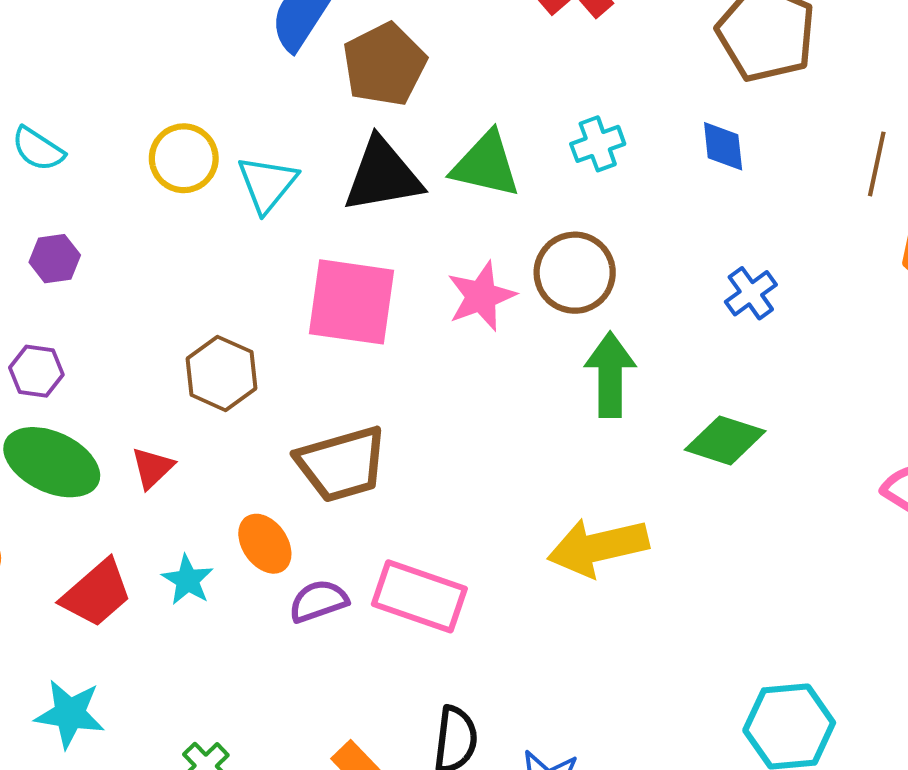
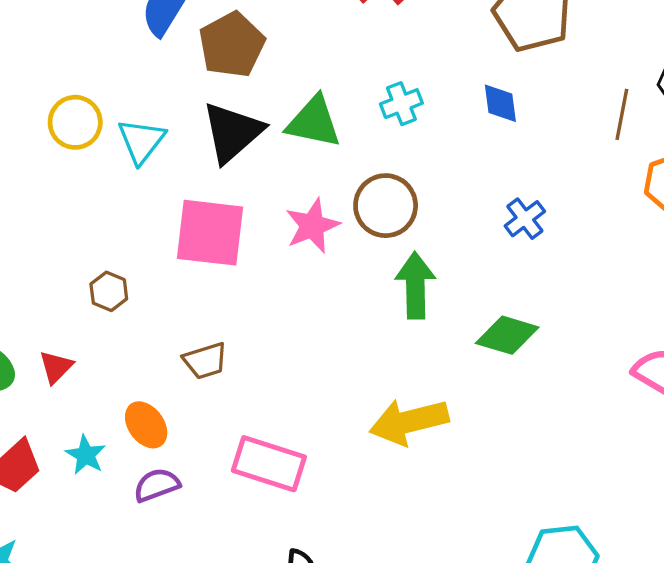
black triangle: (383, 175) -> (232, 132), turned -30
brown hexagon: (221, 373) -> (109, 291), size x0.7
brown trapezoid: (342, 464) -> (205, 361), size x0.6
purple semicircle: (318, 601) -> (157, 485), moved

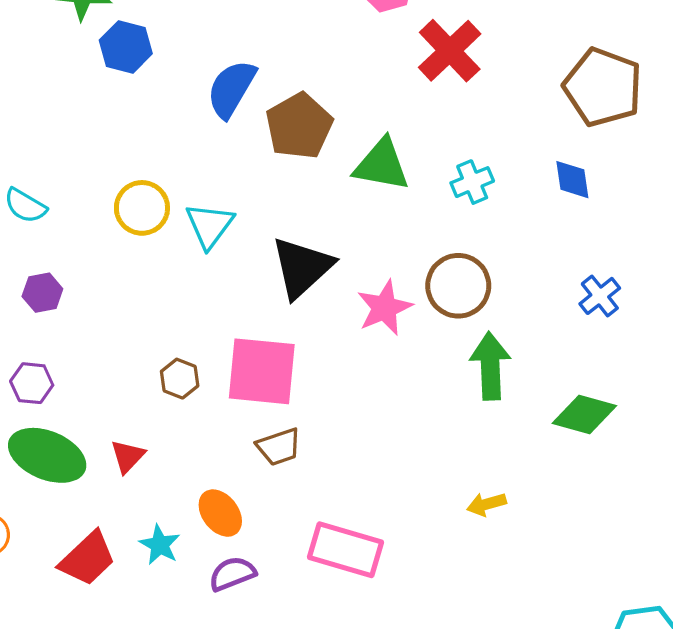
green triangle: (314, 122) -> (382, 165), moved
black triangle: (232, 132) -> (302, 267), moved
pink square: (210, 233) -> (262, 371), moved
yellow arrow: (409, 422) -> (487, 504), size x0.5

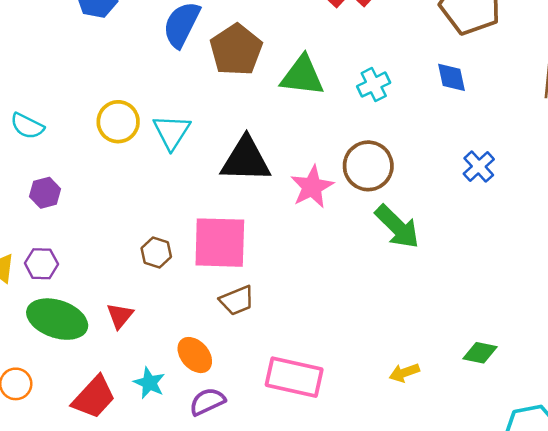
black triangle: (302, 267) -> (246, 160), turned 48
green arrow: (490, 366) -> (397, 227), turned 141
green diamond: (584, 414) -> (480, 353), moved, size x0.7
yellow arrow: (487, 504) -> (404, 373), moved

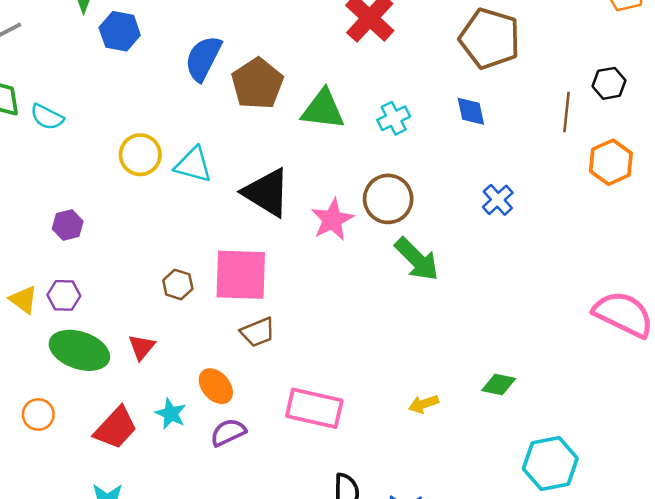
cyan semicircle: (27, 126) -> (47, 117), moved
cyan triangle: (172, 132) -> (193, 165), turned -48
black triangle: (246, 160) -> (267, 193), turned 30

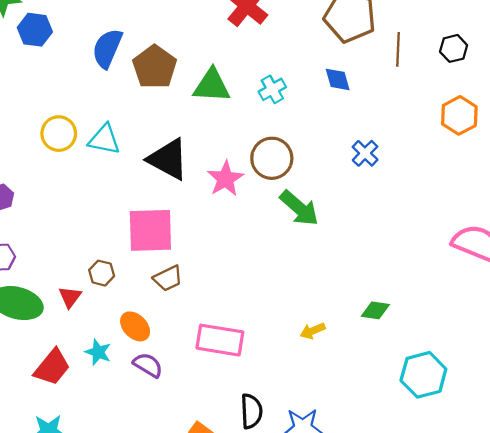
brown line: (566, 112) -> (398, 49), moved
brown hexagon: (178, 284) -> (102, 273), moved
purple semicircle: (228, 432) -> (148, 365), turned 60

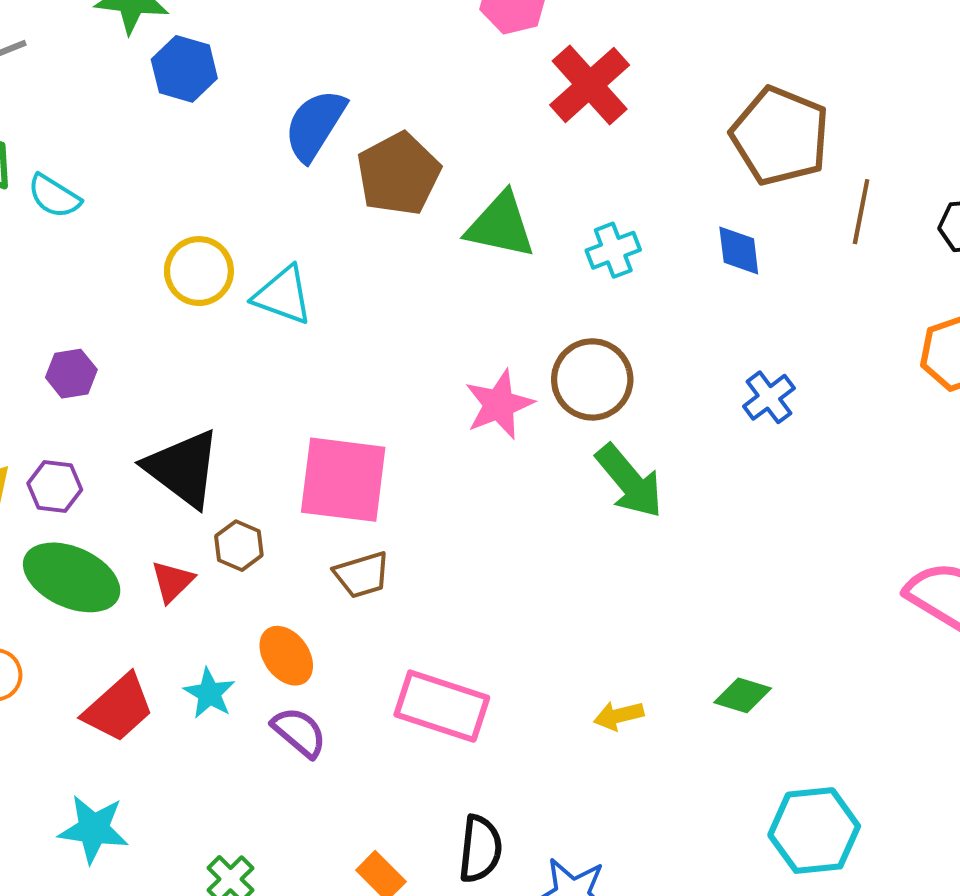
black triangle: (168, 159) -> (183, 468), moved

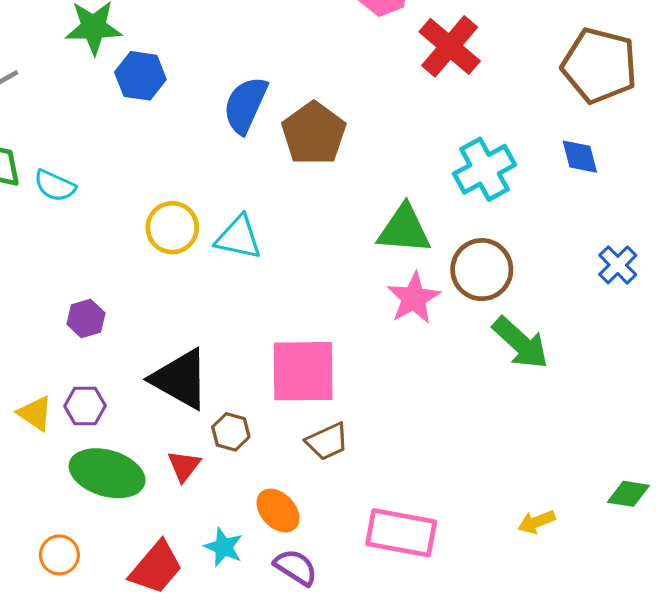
green triangle: (500, 225) -> (404, 229), moved
cyan cross: (613, 250) -> (485, 169), size x1.5

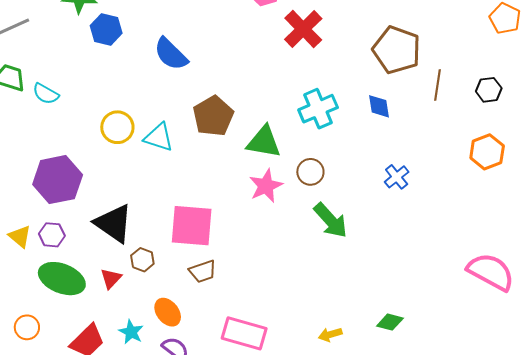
blue semicircle: (245, 105) -> (171, 54), turned -75
brown pentagon: (314, 134) -> (213, 116), moved
brown circle: (482, 270) -> (310, 172), size x0.7
purple hexagon: (86, 319) -> (58, 180), size x2.0

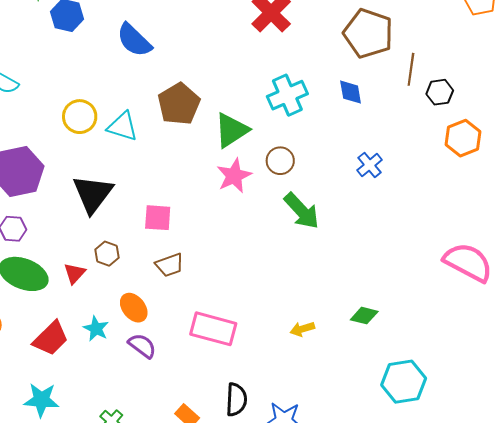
black hexagon: (489, 90) -> (440, 92), moved
green triangle: (264, 142) -> (232, 130), turned -42
black triangle: (114, 223) -> (93, 194), moved, turned 33
pink square: (192, 226) -> (158, 218), size x0.6

